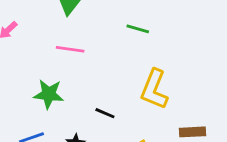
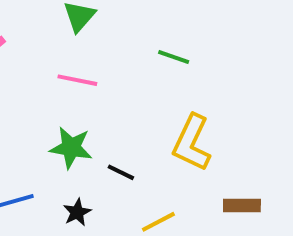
green star: (49, 94) -> (71, 148), moved

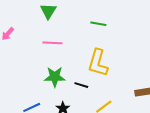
yellow L-shape: (192, 143) -> (98, 63), moved

